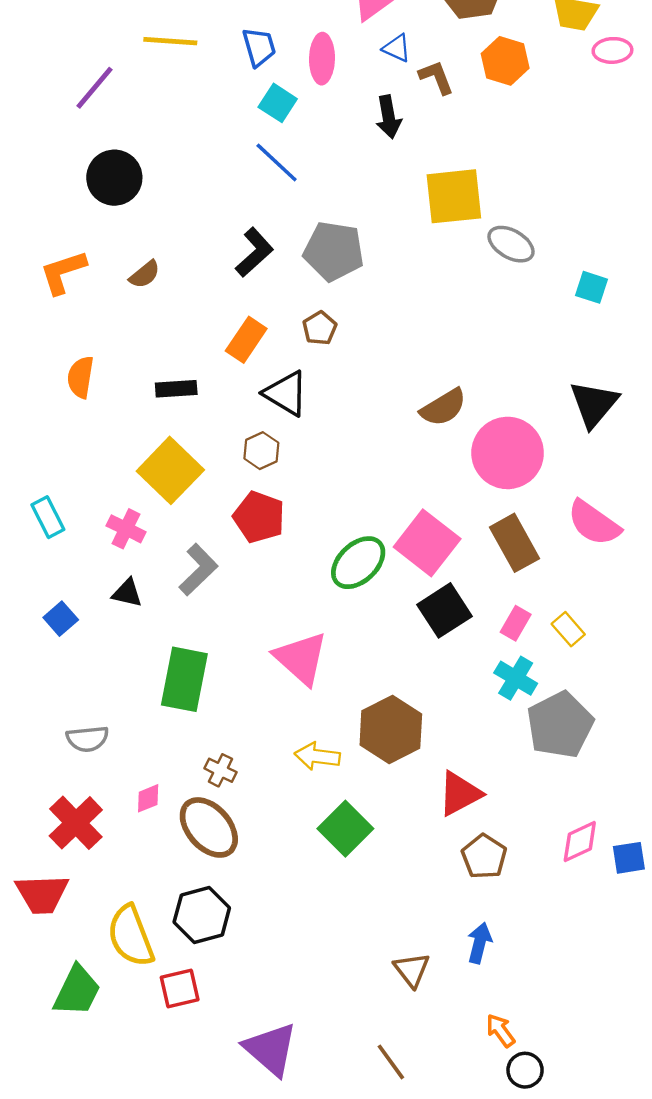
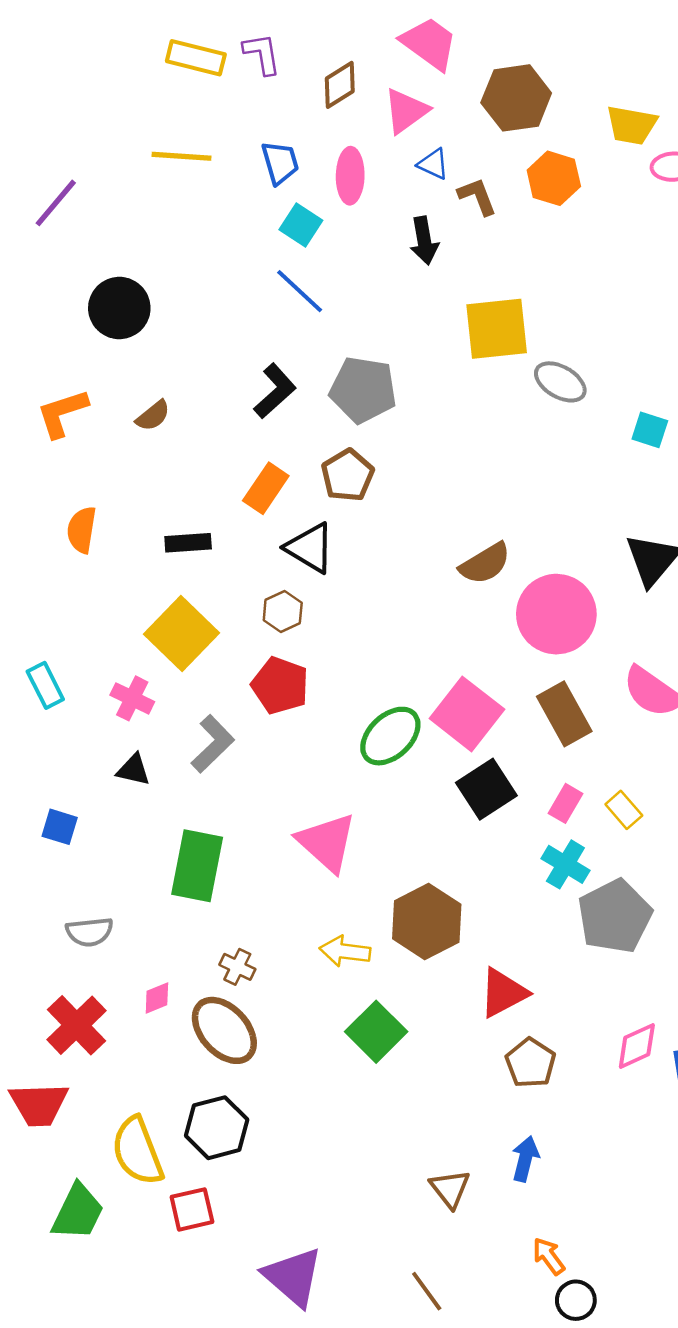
purple line: (95, 88) -> (56, 203), moved
brown pentagon: (320, 328) -> (348, 475), size x1.4
blue square: (61, 619) -> (60, 827), moved, turned -32

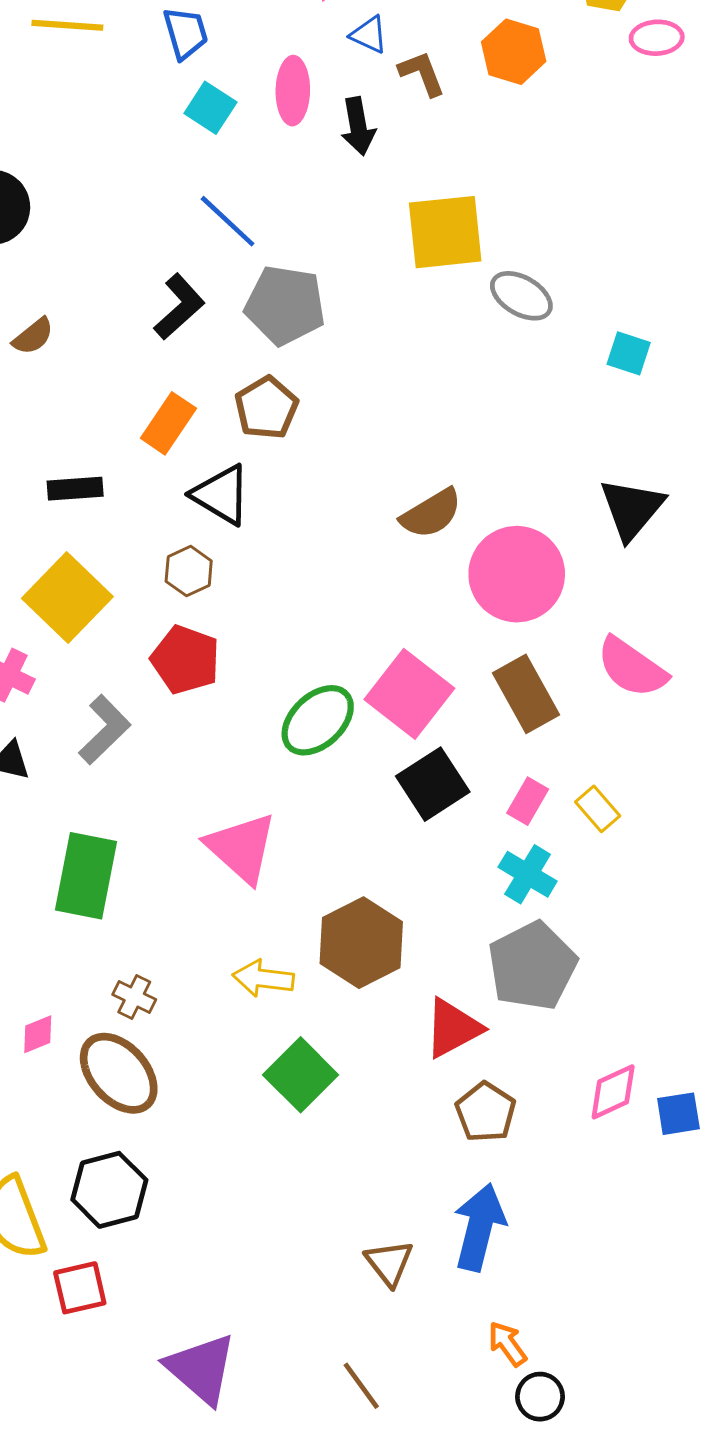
pink ellipse: (350, 176) -> (293, 91), moved
blue line: (300, 291) -> (228, 221), moved
gray pentagon: (615, 916) -> (532, 966), moved
blue arrow: (525, 1159) -> (479, 1227), size x1.6

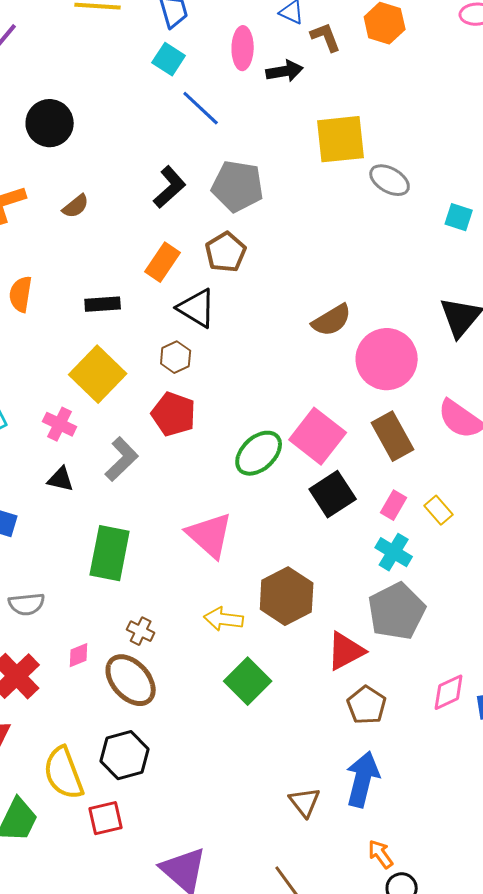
cyan square: (210, 108) -> (169, 59), moved
black arrow: (358, 126) -> (285, 71), turned -90
blue line: (228, 221) -> (201, 108), moved

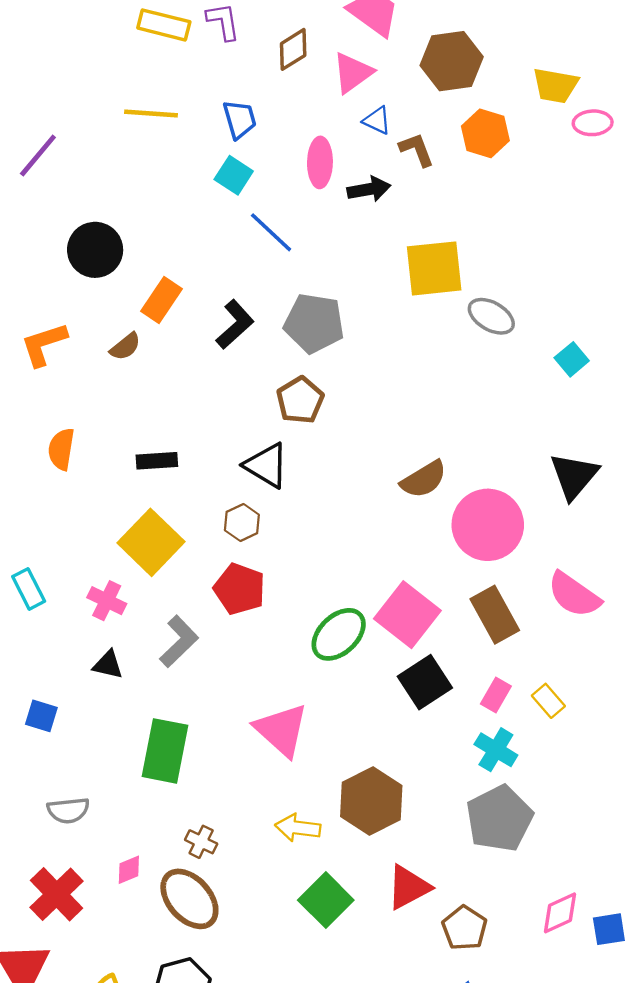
cyan square: (459, 217) -> (572, 359), turned 32
orange rectangle: (163, 262) -> (161, 300), moved
red triangle: (346, 651) -> (409, 887), moved

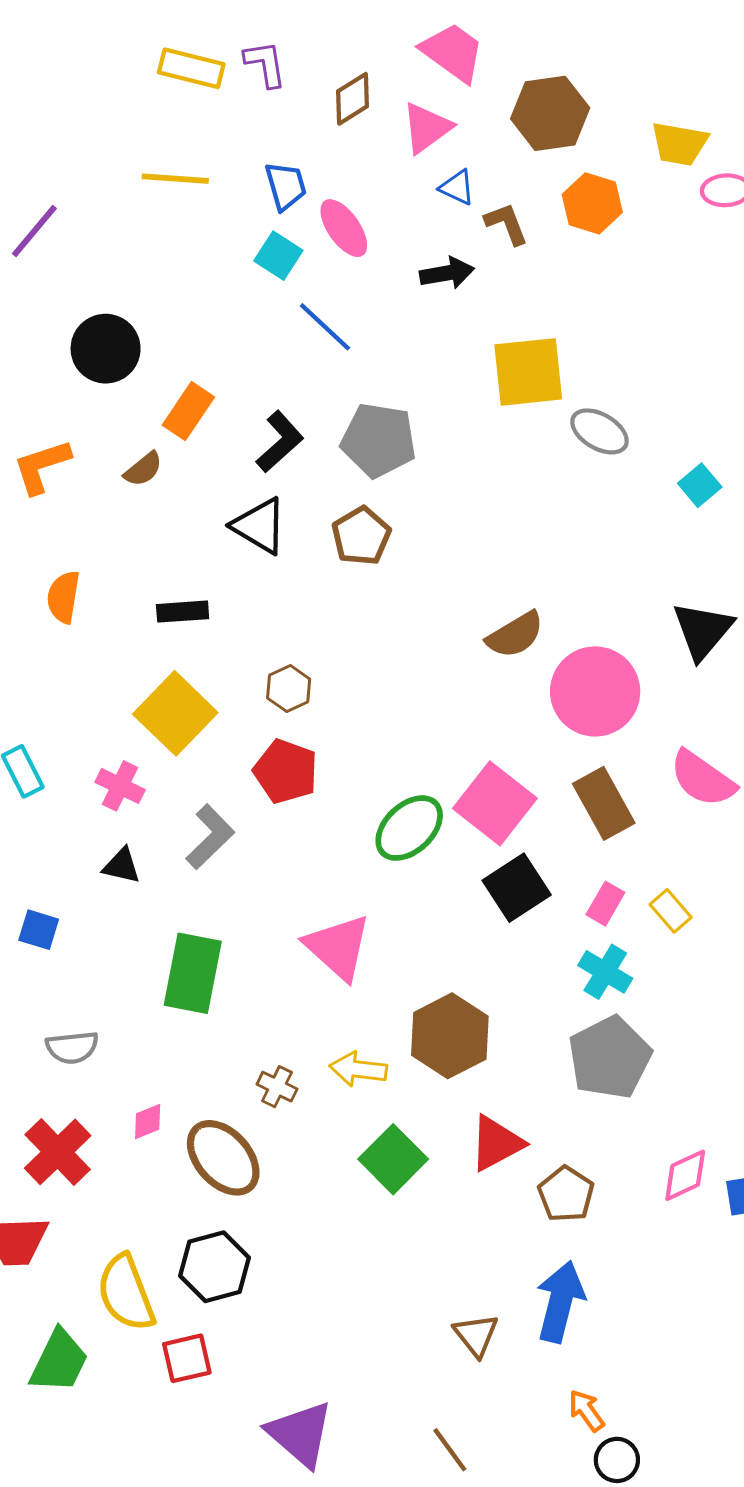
pink ellipse: (320, 162) -> (344, 228), moved, turned -36
black triangle: (266, 465) -> (260, 526), moved
brown cross: (201, 842) -> (277, 1087), moved

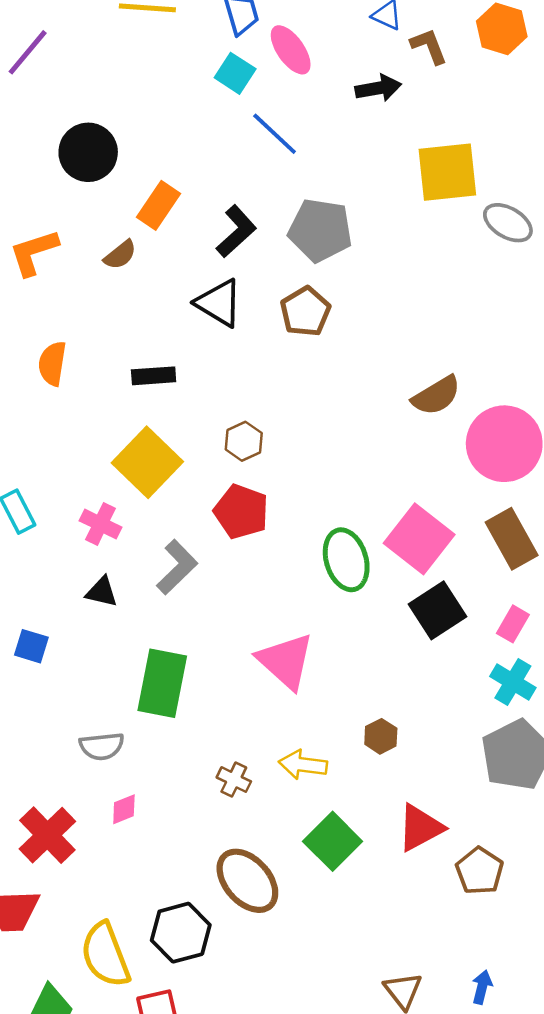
green ellipse: (409, 828) -> (346, 560), turned -64
brown hexagon: (450, 1036) -> (381, 736), size x0.5
gray semicircle: (72, 1047) -> (102, 746), moved
brown ellipse: (223, 1158) -> (247, 881), moved
blue arrow: (560, 1302) -> (482, 987), moved, size x0.5

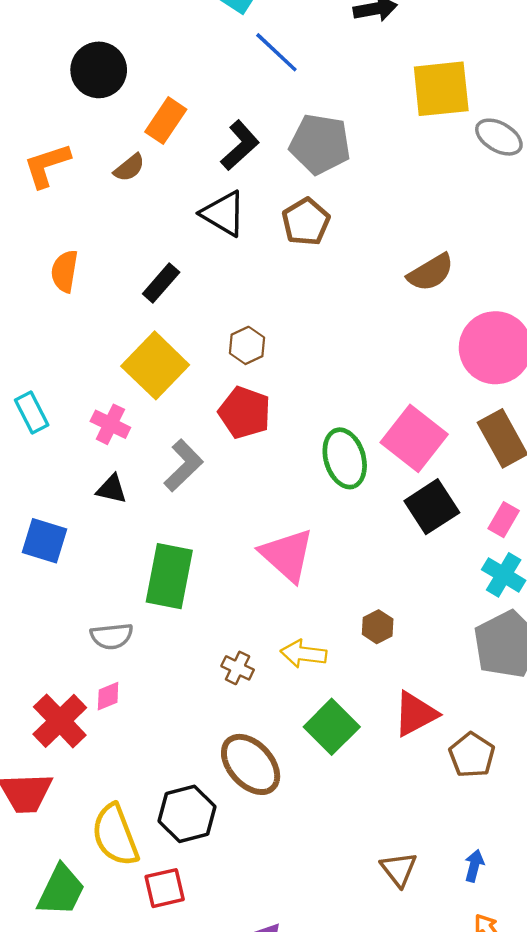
black rectangle: (154, 376) -> (161, 283), turned -45
brown semicircle: (436, 396) -> (431, 272), moved
blue square: (31, 646) -> (45, 541), size x1.4
pink diamond: (124, 809) -> (108, 696), moved

